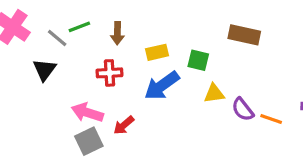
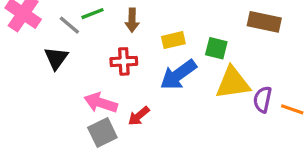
yellow triangle: (214, 94) -> (233, 83), size x1.6
purple semicircle: (243, 109) -> (263, 99), turned 50

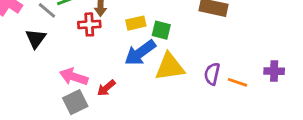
green square: (216, 48) -> (161, 30), moved
red cross: (124, 61) -> (89, 24), moved
yellow triangle: (233, 83) -> (170, 67), moved

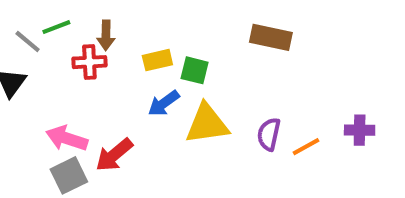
blue arrow: (140, 53) -> (164, 103), size x0.7
orange line: (237, 82) -> (306, 147), turned -48
red arrow: (106, 88) -> (114, 155), size x1.4

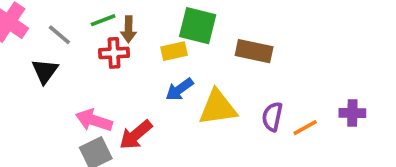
green line: (56, 27) -> (103, 20), moved
brown rectangle: (271, 37) -> (254, 51), moved
green square: (195, 70) -> (198, 26), moved, size x1.5

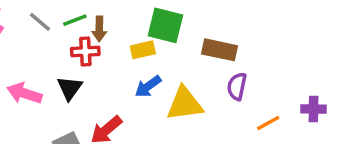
gray line: (59, 35) -> (40, 22), moved
black triangle: (45, 71) -> (70, 88), moved
purple semicircle: (272, 117) -> (237, 86), moved
pink arrow: (94, 120) -> (24, 93), moved

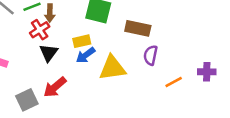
yellow rectangle: (143, 50) -> (82, 41), moved
red cross: (85, 52) -> (40, 30), turned -30
black triangle: (70, 88) -> (49, 53), moved

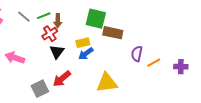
brown rectangle: (138, 28) -> (113, 33), moved
yellow triangle: (112, 68) -> (107, 83), moved
orange line: (174, 82) -> (154, 63), moved

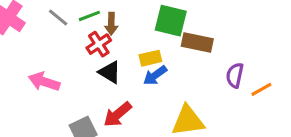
black triangle: (57, 52) -> (110, 72), turned -35

